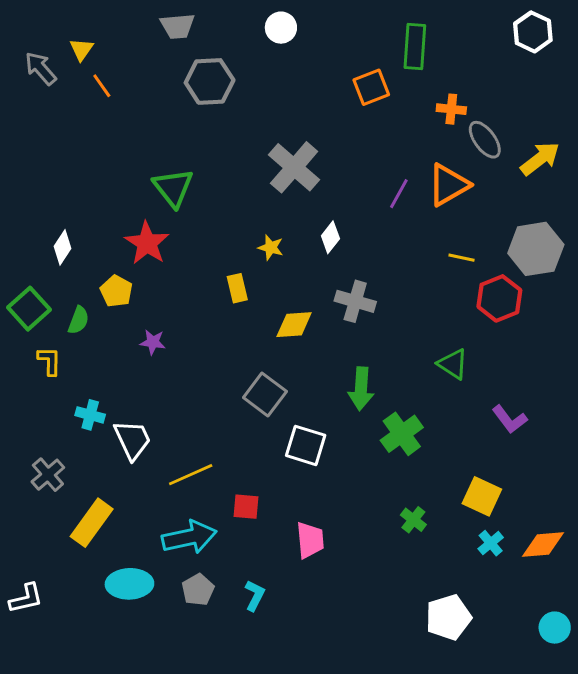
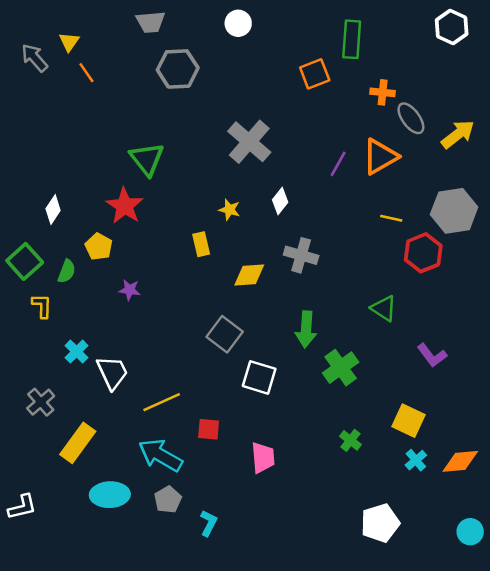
cyan cross: (90, 415) -> (77, 352), turned 30
cyan arrow: (189, 537) -> (160, 455), turned -138
cyan L-shape: (255, 595) -> (209, 523), moved

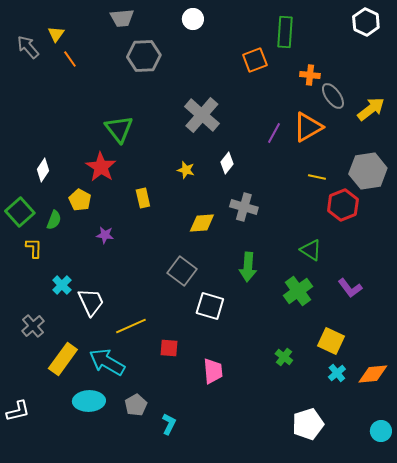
yellow rectangle: (201, 244) -> (143, 198), moved
green cross: (341, 368) -> (298, 291), moved
cyan arrow: (160, 455) -> (107, 362), moved

